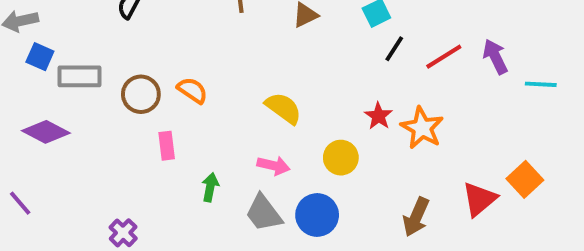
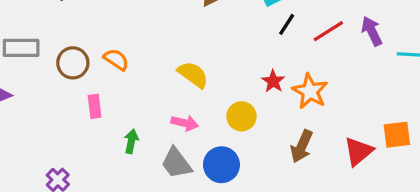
orange square: (525, 179) -> (397, 135), turned 36
brown arrow: (416, 217) -> (302, 146), moved

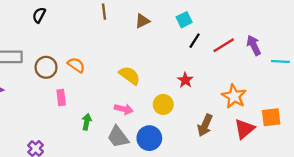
orange star: (310, 91) -> (234, 96), moved

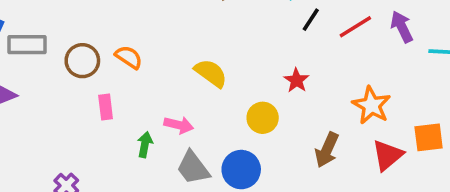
pink arrow: (124, 109) -> (179, 125), moved

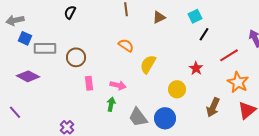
red line: (355, 27) -> (229, 55), moved
orange semicircle: (129, 57) -> (126, 45), moved
yellow semicircle: (211, 73) -> (148, 64), turned -96
pink arrow: (179, 125) -> (118, 85), moved

